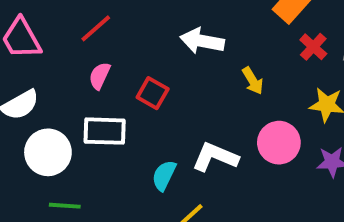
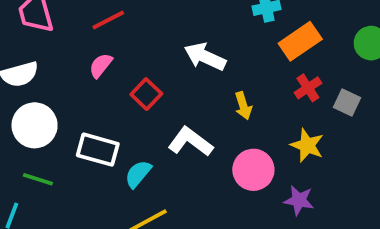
white rectangle: (105, 131) -> (98, 150), moved
white L-shape: (215, 157) -> (190, 142), moved

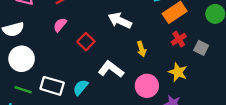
white rectangle: (98, 150) -> (52, 86), moved

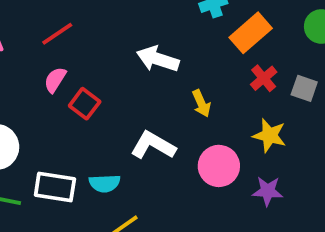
red square: (86, 42) -> (85, 104), moved
cyan semicircle: (81, 87) -> (105, 183), turned -126

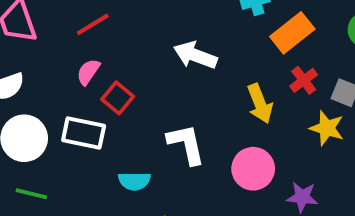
yellow arrow: (201, 103) -> (260, 104), moved, size x1.4
yellow star: (270, 135) -> (327, 128), moved
white L-shape: (153, 145) -> (186, 144), turned 45
white rectangle: (55, 187) -> (84, 133), moved

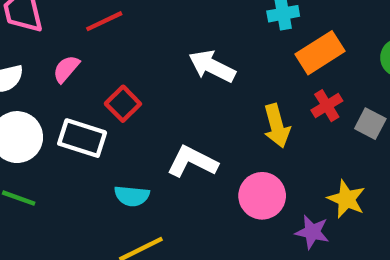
pink semicircle: (88, 72) -> (66, 69), moved
yellow star: (327, 128) -> (346, 199), moved
white L-shape: (186, 144) -> (192, 162), turned -57

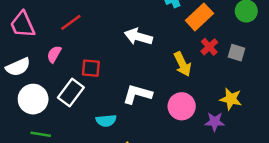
red square: (123, 104) -> (91, 68), turned -30
white rectangle: (82, 138) -> (71, 93), turned -60

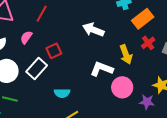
red line: (71, 22) -> (42, 14), turned -30
red square: (91, 68) -> (54, 51), turned -35
white L-shape: (137, 94) -> (102, 69), moved

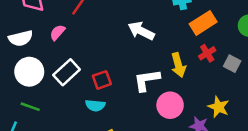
red square: (54, 51) -> (102, 80), moved
white L-shape: (102, 69) -> (147, 80), turned -35

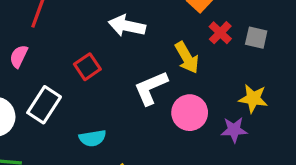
red square: (102, 80) -> (87, 67), moved

